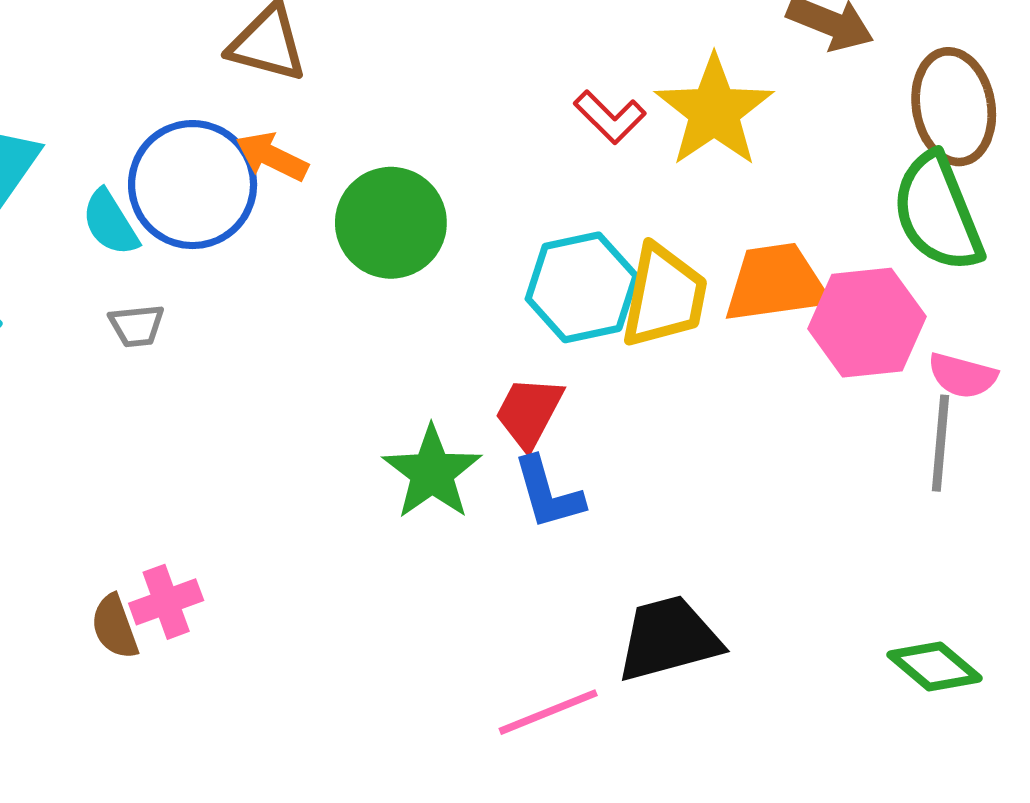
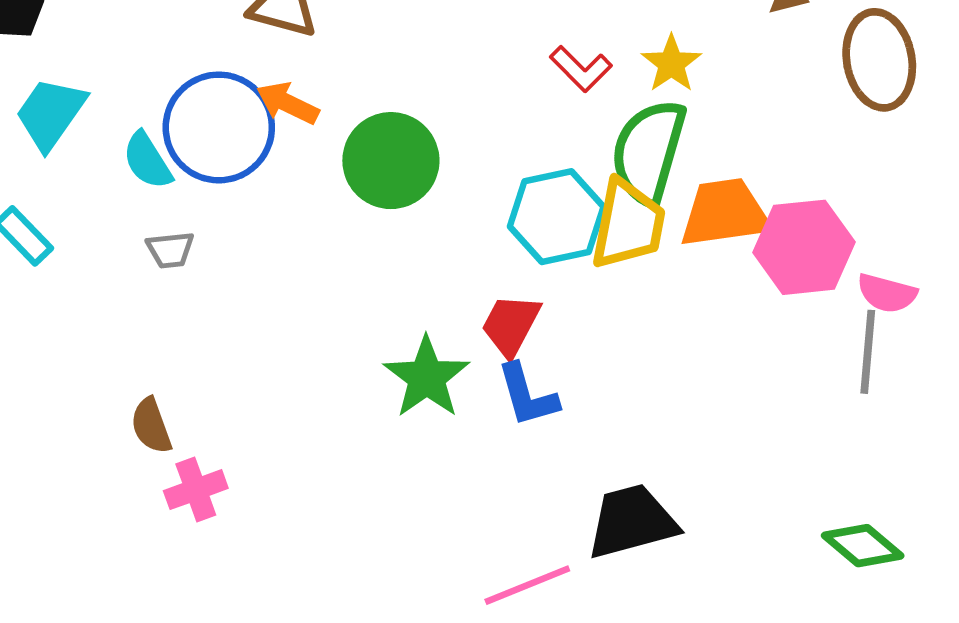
yellow star: (714, 111) -> (671, 64), size x0.6
green semicircle: (938, 212) -> (648, 152), moved, turned 38
brown semicircle: (115, 627) -> (151, 426), moved

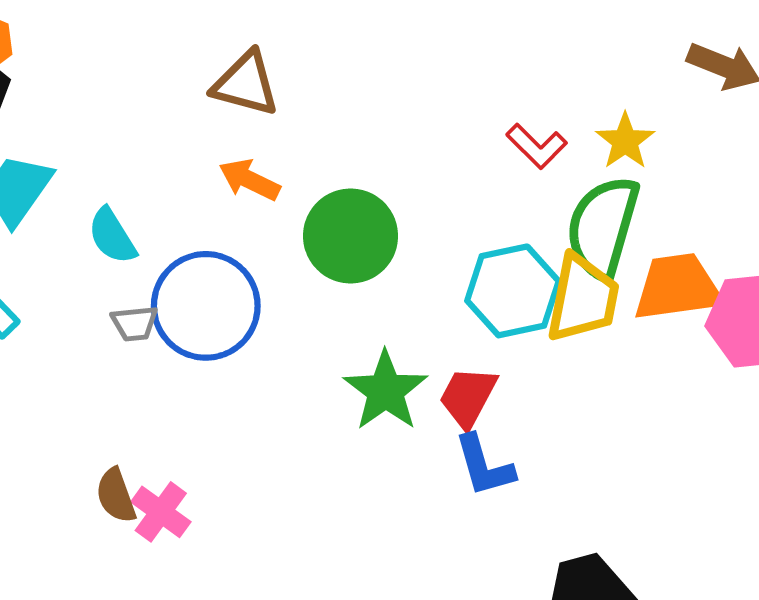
blue circle: (219, 127) -> (206, 306), moved
green star: (427, 377) -> (386, 391), moved
pink cross: (196, 490) -> (161, 512), moved, turned -34

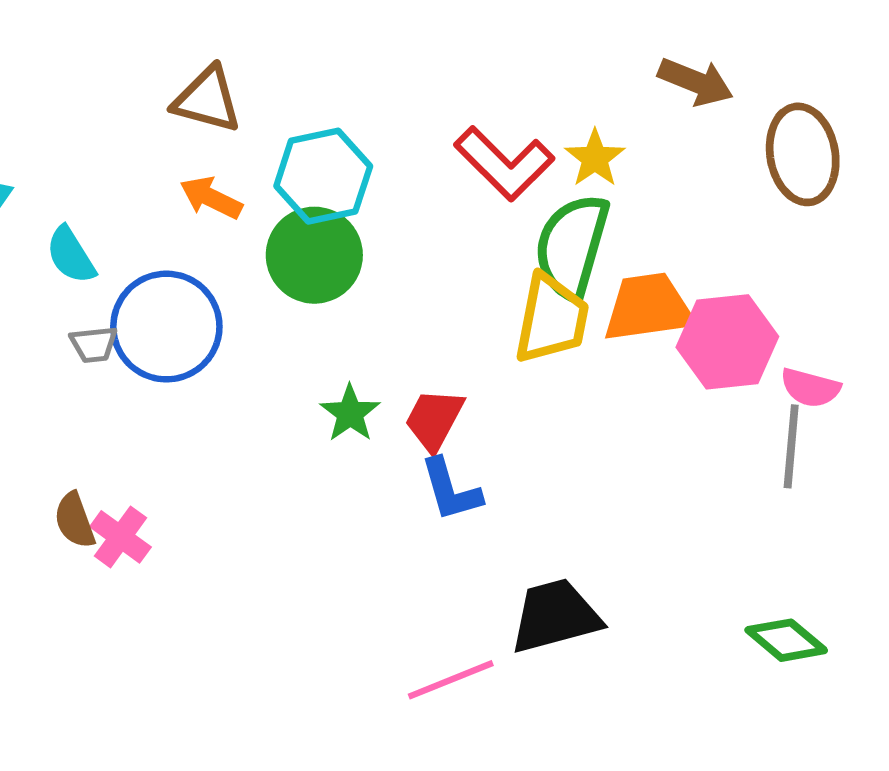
red L-shape: (537, 146) -> (504, 163), size x1.6
cyan hexagon: (513, 291) -> (323, 176), moved
green star: (386, 391) -> (350, 413), size x0.7

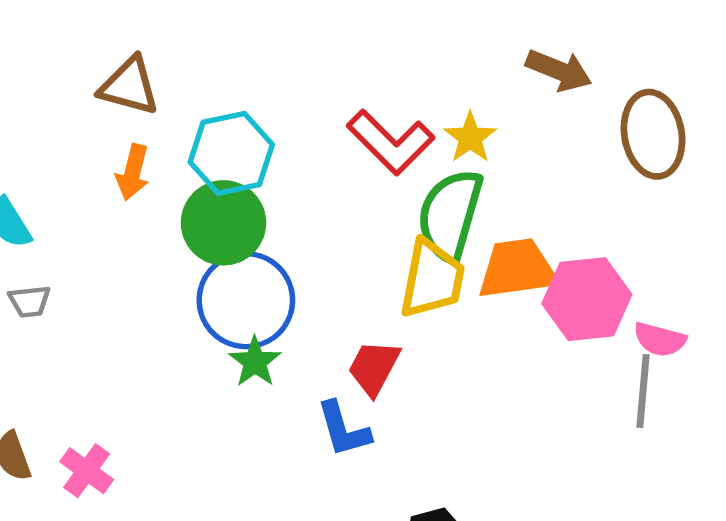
orange arrow: (211, 198) -> (133, 172), turned -102
blue circle: (166, 327) -> (246, 300), moved
red trapezoid: (434, 420) -> (374, 368), moved
pink cross: (120, 537) -> (87, 471), moved

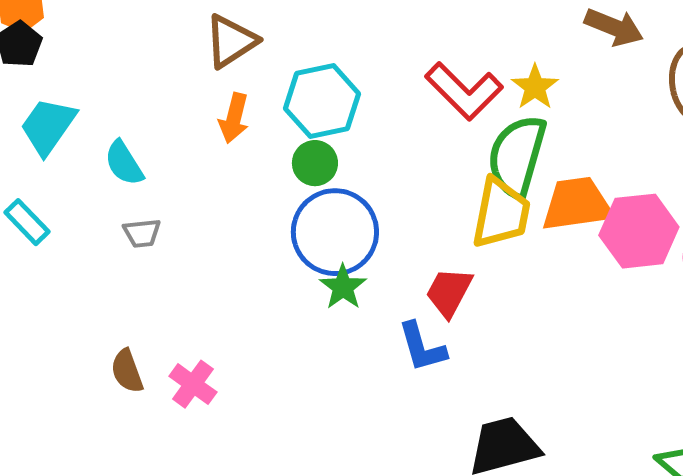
brown triangle: (129, 86) -> (231, 41), turned -48
green circle: (223, 223) -> (315, 163), size x0.6

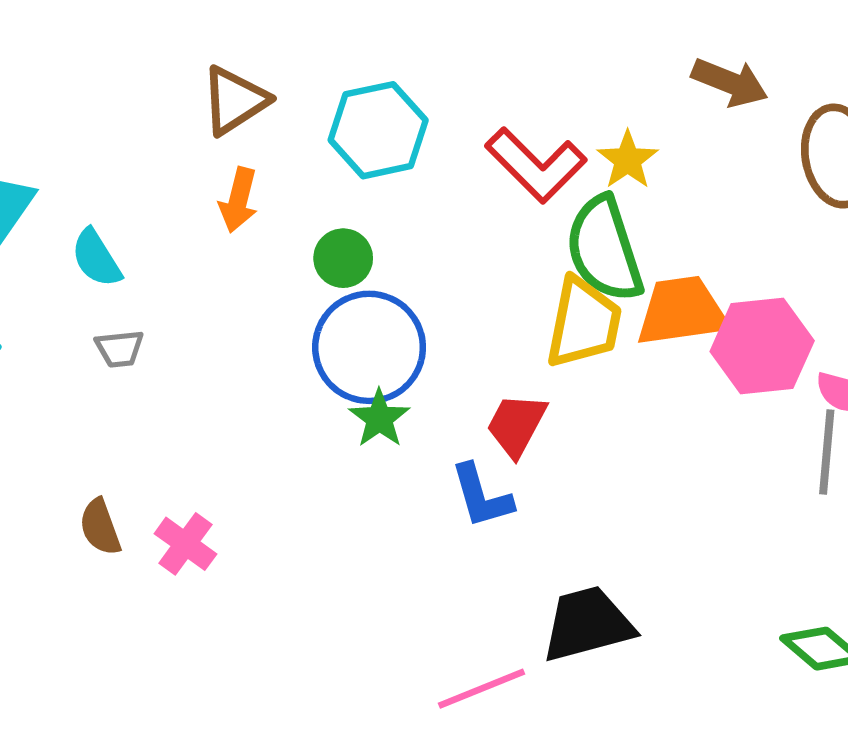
cyan hexagon: (322, 101) -> (378, 130), moved
green semicircle: (517, 156) -> (604, 249), turned -34

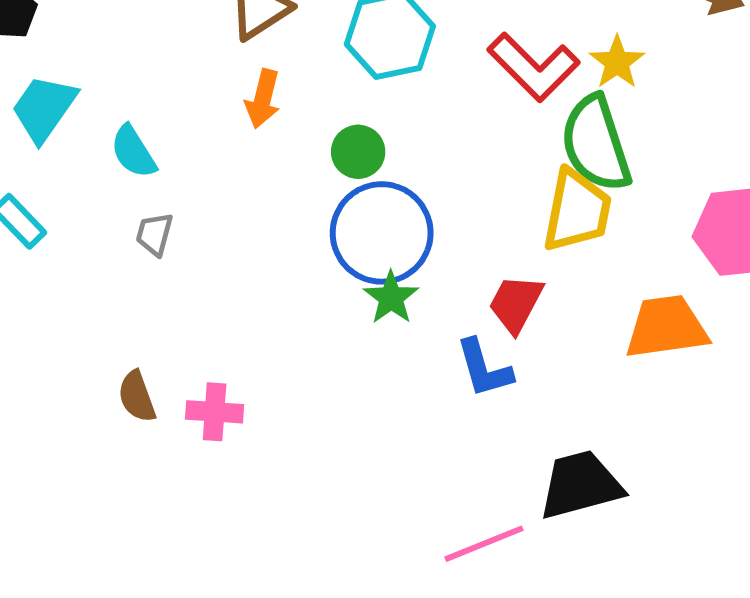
orange trapezoid: (682, 311) -> (666, 327), moved
gray trapezoid: (120, 349) -> (155, 234), turned 111
pink cross: (185, 544) -> (215, 412), turned -32

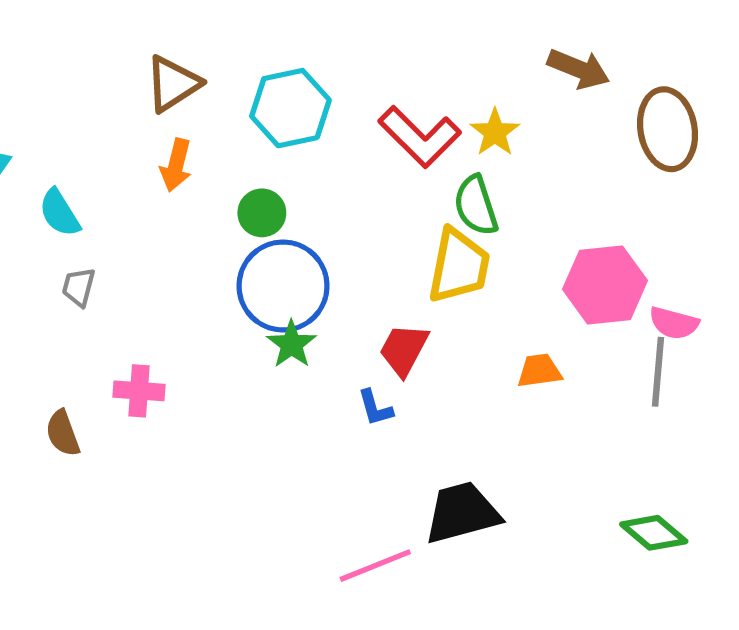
green semicircle: (596, 144) -> (476, 205), size x0.7
orange trapezoid: (666, 327) -> (539, 371), size x0.6
blue L-shape: (484, 368) -> (375, 408), size x0.7
pink cross: (215, 412) -> (139, 391), moved

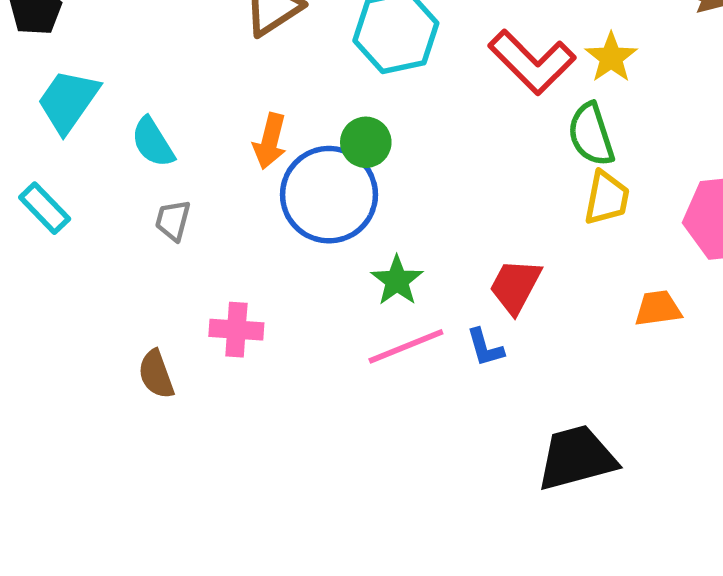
orange arrow: (176, 165) -> (270, 141), moved
yellow trapezoid: (459, 266) -> (607, 198), moved, size x0.7
blue circle: (283, 286) -> (329, 195), moved
pink line: (375, 566) -> (406, 346), moved

